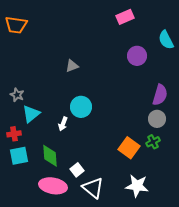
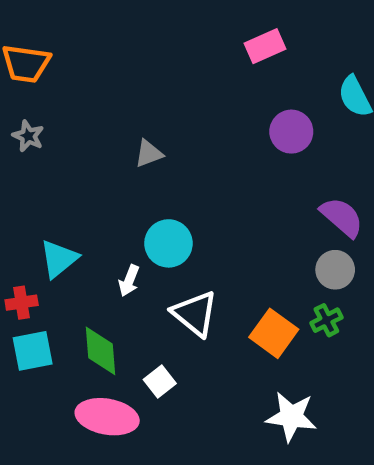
gray star: (17, 95) -> (28, 136), moved
purple semicircle: (160, 95) -> (342, 217), turned -65
white triangle: (93, 188) -> (195, 314), moved

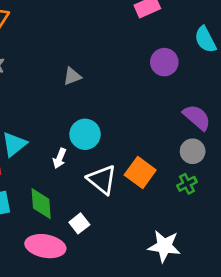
orange square: (274, 333) -> (140, 172), moved

